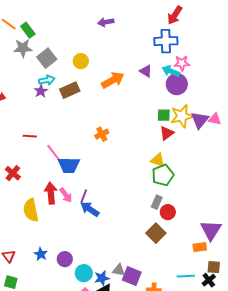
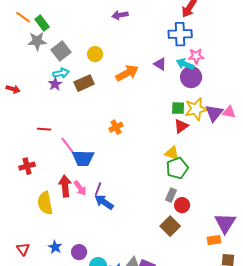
red cross: (13, 173) -> (27, 166), turned 35

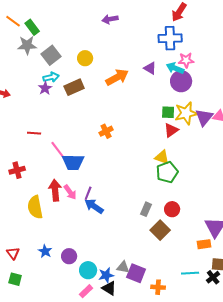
gray rectangle: (171, 195) -> (146, 209), moved

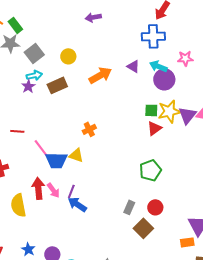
pink star: (186, 60) -> (185, 58), moved
yellow triangle: (162, 157) -> (76, 155), moved

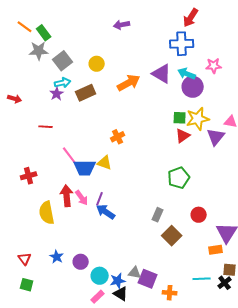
purple triangle: (133, 66) -> (162, 74), size x1.5
purple triangle: (187, 115) -> (216, 137), moved
red line: (17, 131) -> (46, 127), moved
red circle: (155, 207) -> (199, 215), moved

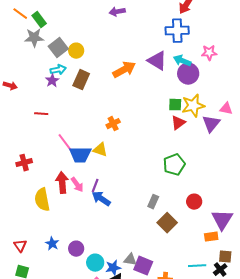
yellow circle: (97, 64) -> (76, 51), moved
brown rectangle: (86, 93) -> (81, 80), turned -42

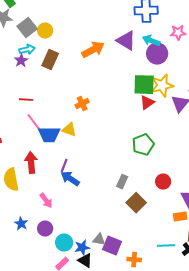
green square: (175, 105) -> (144, 85), size x1.6
red line: (41, 114) -> (26, 100), moved
pink arrow: (77, 185) -> (46, 201), moved

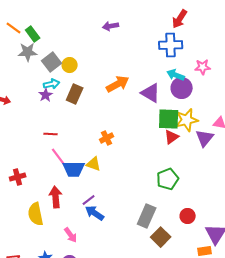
purple triangle: (126, 41) -> (151, 93), moved
purple line: (64, 166) -> (89, 200), turned 32
gray rectangle: (122, 182) -> (147, 216), size x1.6

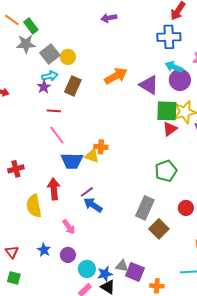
red line: (51, 134) -> (54, 111), moved
orange cross: (107, 138) -> (101, 147), moved, turned 32
pink line: (59, 157) -> (57, 135), moved

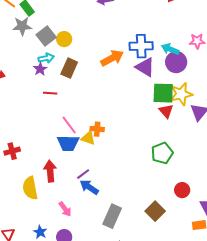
blue cross: (169, 37) -> (141, 46), moved
red triangle: (170, 129) -> (166, 111), turned -35
pink line: (57, 135) -> (69, 125), moved
gray rectangle: (145, 208) -> (112, 216), moved

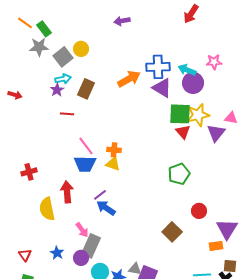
yellow circle: (64, 39) -> (81, 49), moved
yellow triangle: (88, 138) -> (113, 164), moved
gray rectangle: (112, 216) -> (91, 246), moved

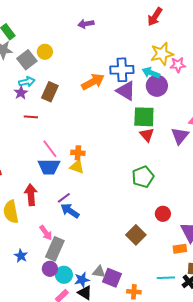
yellow star: (198, 115) -> (162, 54), moved
purple circle: (81, 258) -> (50, 269), moved

